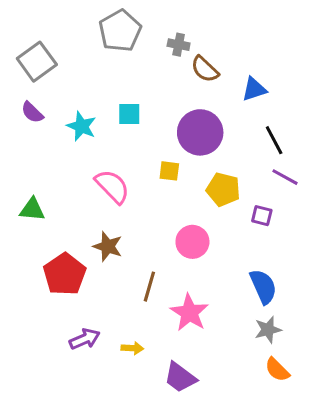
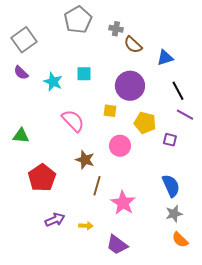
pink circle: (192, 242) -> (120, 146), moved
brown star: (108, 246) -> (85, 160), moved

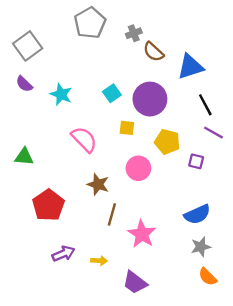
gray cross: (116, 29) -> (134, 33), turned -32
blue triangle: (165, 58) -> (190, 67), size x1.4
cyan square: (84, 74) -> (112, 93), moved, turned -35
blue semicircle: (171, 186) -> (197, 214), turned 90

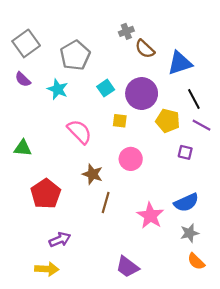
gray pentagon: (90, 23) -> (75, 55), moved
yellow pentagon: (167, 142) -> (168, 121), moved
pink star: (142, 234) -> (150, 216), moved
yellow arrow: (99, 261) -> (47, 269), moved, size x1.5

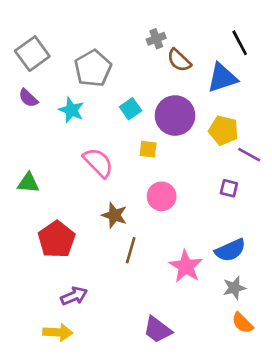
black line: (194, 99) -> (240, 43), moved
yellow pentagon: (168, 121) -> (224, 130), moved

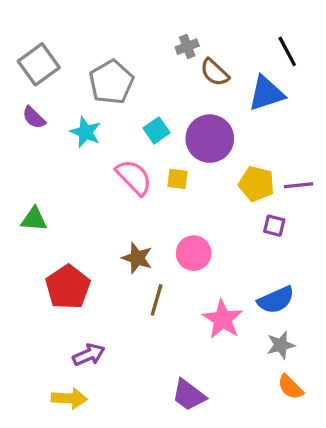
yellow pentagon: (224, 130) -> (257, 184), moved
purple line: (249, 155) -> (299, 185), turned -35
pink semicircle: (98, 163) -> (134, 177), moved
pink circle: (162, 196) -> (194, 253), moved

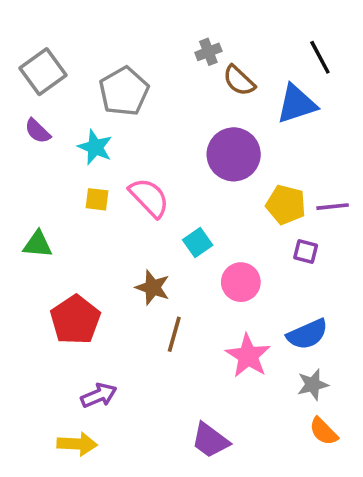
cyan square: (157, 130) -> (198, 243), moved
yellow square: (177, 179) -> (97, 199), moved
pink circle: (194, 253) -> (241, 282), moved

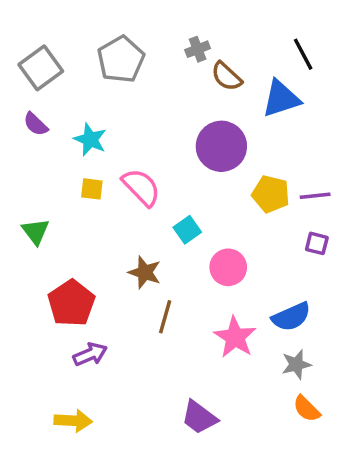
gray pentagon: (124, 91) -> (121, 59), moved
green triangle: (38, 244) -> (36, 232), turned 48
purple square: (306, 252) -> (317, 243), moved
purple arrow: (99, 395) -> (90, 354), moved

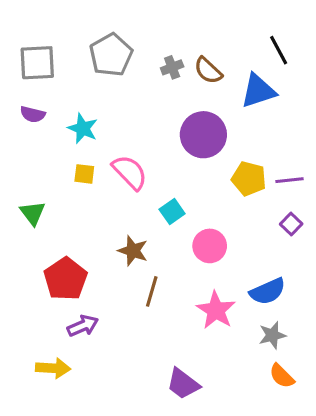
gray cross: (198, 49) -> (172, 67), moved
gray square: (41, 68) -> (37, 63), turned 33
purple semicircle: (36, 124) -> (33, 114), turned -30
purple square: (317, 243) -> (291, 224), turned 30
yellow arrow: (73, 421) -> (53, 368), moved

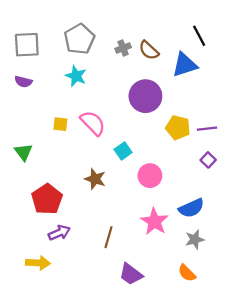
cyan star: (83, 128) -> (76, 76), moved
brown line: (152, 291) -> (108, 237), moved
orange semicircle: (282, 376) -> (187, 273), moved

